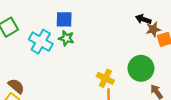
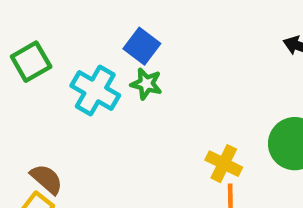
blue square: (64, 19) -> (142, 46), turned 36

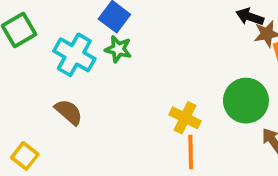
brown semicircle: (47, 179) -> (69, 112), moved

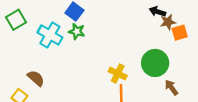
brown semicircle: (69, 112) -> (36, 78), moved

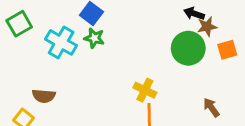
orange square: (180, 33) -> (227, 50), moved
green circle: (155, 63) -> (188, 48), moved
brown semicircle: (36, 78) -> (44, 96), turned 144

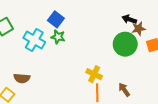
brown arrow: (211, 107) -> (124, 90), moved

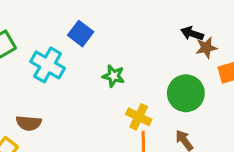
green star: (58, 37) -> (114, 76), moved
green circle: (125, 44) -> (186, 93), moved

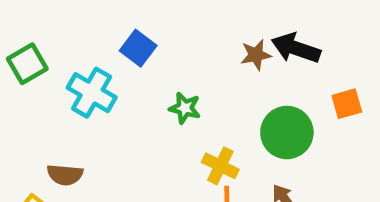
black arrow: (192, 34) -> (296, 48), size x1.5
brown star: (206, 48) -> (256, 55), moved

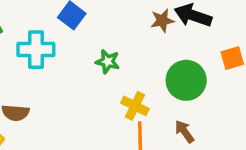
cyan cross: (92, 93) -> (36, 50), turned -30

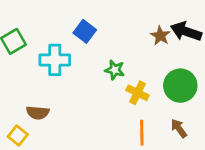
brown star: (162, 21) -> (160, 36), turned -30
yellow cross: (135, 106) -> (138, 93), moved

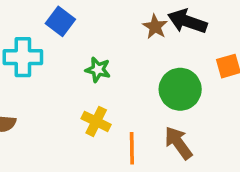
yellow cross: (138, 93) -> (96, 121), moved
brown arrow: (179, 128) -> (178, 143), size x1.4

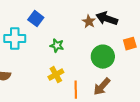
yellow cross: (96, 121) -> (56, 75), turned 35
brown arrow: (178, 143) -> (102, 87), turned -102

